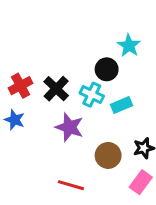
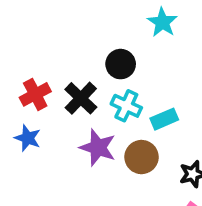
cyan star: (129, 46) -> (162, 22), moved
black circle: (107, 69) -> (121, 64), moved
brown circle: (108, 155) -> (141, 157), moved

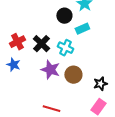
black circle: (121, 64) -> (64, 16), moved
cyan rectangle: (164, 119) -> (82, 29), moved

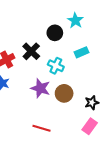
cyan rectangle: (82, 29) -> (82, 52), moved
black cross: (41, 44) -> (31, 51), moved

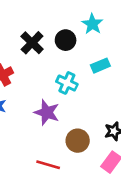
black cross: (31, 51) -> (32, 43), moved
brown circle: (64, 93) -> (78, 141), moved

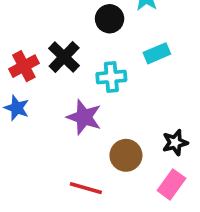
black cross: (32, 43) -> (64, 57), moved
cyan cross: (67, 83) -> (111, 77), turned -30

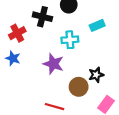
black cross: (64, 57) -> (42, 17), moved, turned -30
black star: (175, 143) -> (96, 75), moved

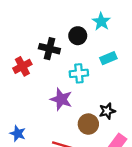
blue star: (13, 58) -> (18, 133), moved

